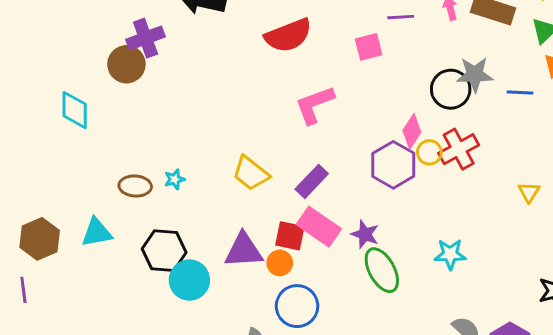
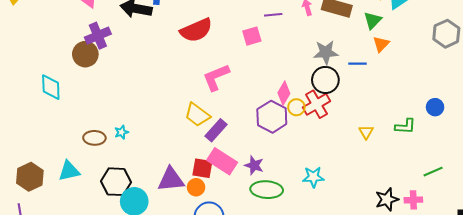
black circle: (451, 89) -> (325, 80), moved
yellow trapezoid: (251, 173) -> (197, 115), moved
green ellipse: (382, 270) -> (267, 190), turned -56

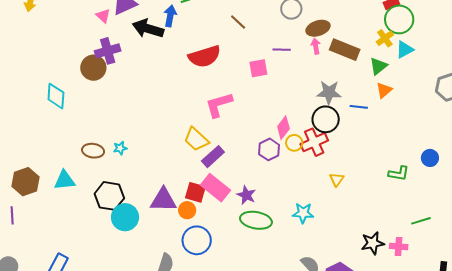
purple hexagon: (272, 117) -> (269, 149), size x0.7
yellow triangle: (366, 132) -> (337, 180), moved

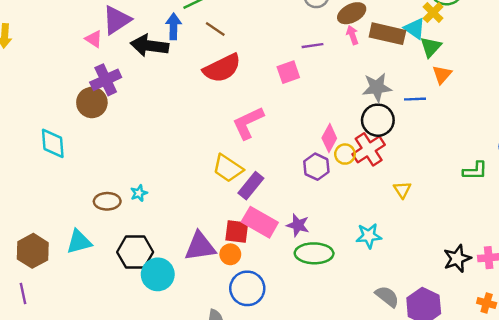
brown line: (238, 22) -> (215, 29), moved
cyan triangle: (405, 50) -> (415, 29), moved, turned -48

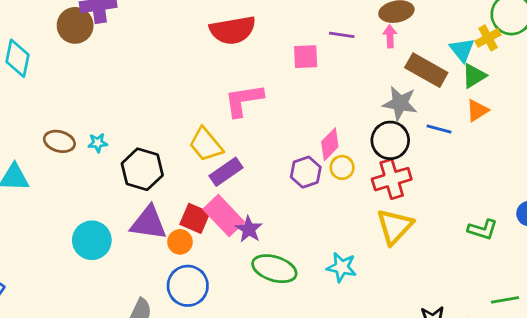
brown rectangle: (387, 34) -> (426, 70), moved
red cross: (369, 149) -> (392, 179), moved
yellow triangle: (402, 190) -> (395, 227), size x1.8
purple star: (298, 225) -> (249, 229), moved
black hexagon: (135, 252) -> (142, 169), moved

